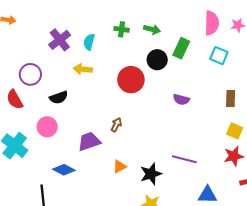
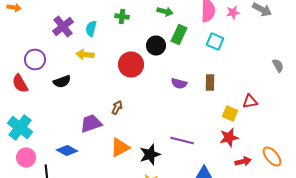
green arrow: (152, 29) -> (165, 12), moved
brown rectangle: (231, 98) -> (210, 82), moved
pink circle: (47, 127) -> (26, 158), moved
orange triangle: (119, 167) -> (120, 148), size x1.5

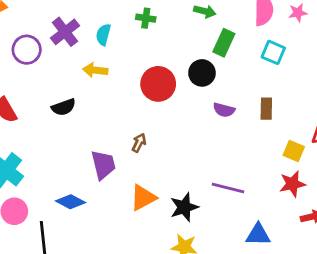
black circle: (156, 46) -> (202, 73), moved
purple circle: (35, 60) -> (27, 50), moved
purple trapezoid: (91, 124) -> (103, 165), turned 95

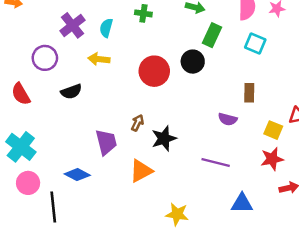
purple circle: (27, 50) -> (45, 58), moved
purple semicircle: (224, 110) -> (228, 119), moved
black star: (184, 207) -> (164, 138), moved

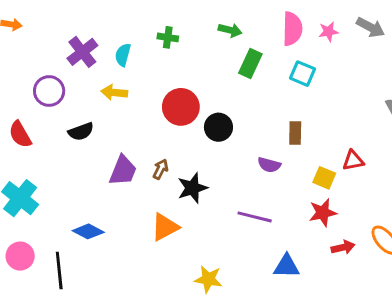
black circle: (193, 62) -> (218, 127), moved
purple trapezoid: (106, 142) -> (123, 171), moved, turned 36
pink circle: (28, 183) -> (20, 256), moved

